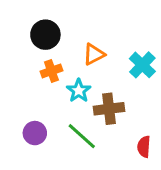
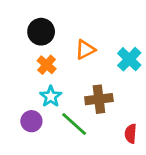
orange cross: (51, 71) -> (47, 65), turned -30
cyan star: (79, 91) -> (51, 96), moved

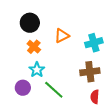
cyan cross: (129, 59) -> (94, 43), turned 30
brown cross: (99, 99) -> (90, 72), moved

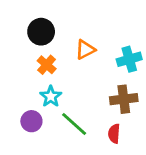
red semicircle: (95, 97) -> (114, 134), moved

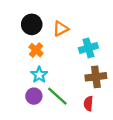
orange triangle: (85, 50) -> (61, 29), moved
cyan cross: (129, 59) -> (88, 48), moved
purple circle: (31, 121) -> (34, 96), moved

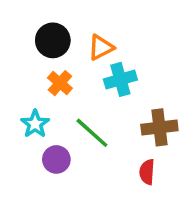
cyan cross: (88, 48) -> (120, 79), moved
cyan star: (39, 75) -> (35, 124), moved
green line: (57, 96) -> (92, 133), moved

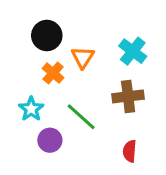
orange triangle: (101, 47) -> (83, 57), moved, turned -30
cyan cross: (120, 79) -> (133, 51), moved, turned -36
brown cross: (159, 127) -> (128, 96), moved

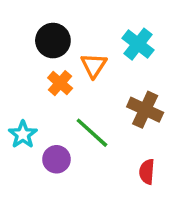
cyan cross: (133, 51) -> (138, 44), moved
brown cross: (128, 96) -> (145, 110), turned 32
cyan star: (31, 109) -> (23, 134), moved

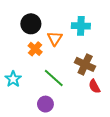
cyan cross: (138, 44) -> (81, 26), turned -36
purple circle: (56, 159) -> (45, 104), moved
red semicircle: (147, 172) -> (94, 86), moved, turned -32

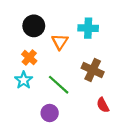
orange cross: (35, 49) -> (29, 58), moved
cyan star: (13, 79) -> (24, 80), moved
red semicircle: (94, 86) -> (103, 105), moved

